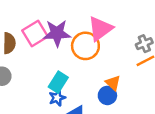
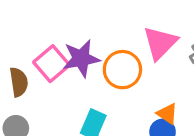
pink triangle: (100, 29) -> (160, 43), moved

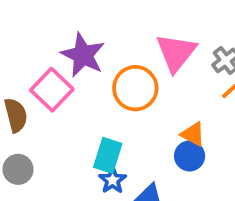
purple star: (81, 58) -> (83, 55), moved, turned -30

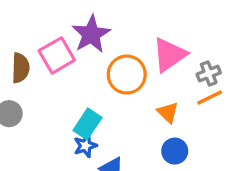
orange triangle: (193, 134) -> (168, 112), moved
blue circle: (190, 156) -> (175, 151), moved

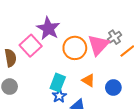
pink triangle: (169, 55) -> (98, 45), moved
gray cross: (209, 73) -> (114, 37), moved
orange triangle: (168, 112) -> (88, 80), moved

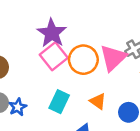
pink square: (31, 46) -> (54, 56), moved
blue star: (59, 96) -> (18, 107), moved

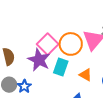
purple star: (52, 33) -> (39, 60), moved
cyan rectangle: (59, 102) -> (61, 67), moved

